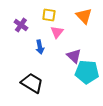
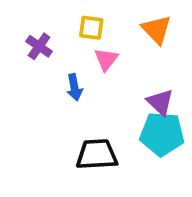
purple triangle: (74, 56) -> (160, 102), moved
black trapezoid: (32, 83) -> (97, 154), moved, turned -35

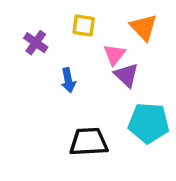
pink triangle: (106, 59) -> (114, 55), moved
purple triangle: (160, 102) -> (126, 75), moved

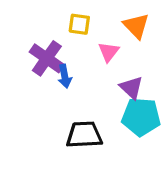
purple cross: (36, 43) -> (47, 58), moved, size x1.5
purple triangle: (126, 75) -> (131, 88), moved

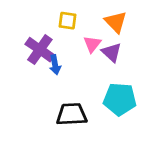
purple triangle: (131, 88) -> (112, 52), moved

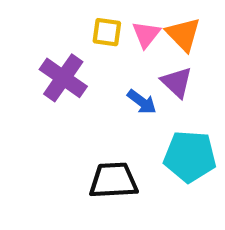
pink triangle: (92, 44) -> (146, 34), moved
blue arrow: (55, 65) -> (142, 102), moved, turned -42

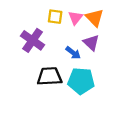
cyan pentagon: (190, 156) -> (81, 81), moved
black trapezoid: (113, 180) -> (49, 76), moved

